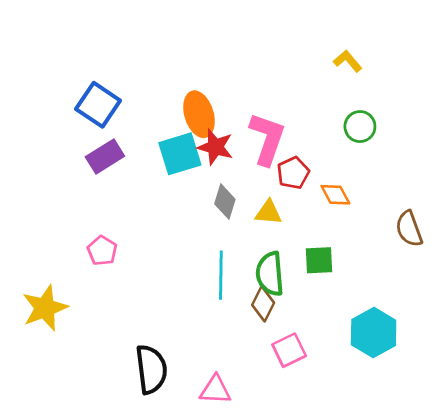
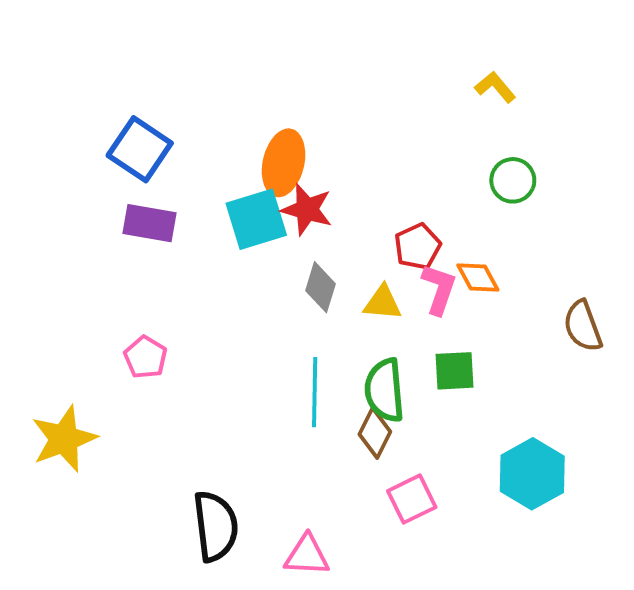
orange ellipse: (199, 114) -> (284, 163), turned 30
pink L-shape: (267, 139) -> (439, 289), moved, size x0.7
purple rectangle: (105, 157) -> (149, 223), turned 42

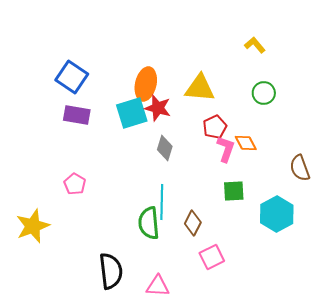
yellow triangle: (383, 303) -> (200, 88), moved, size x1.5
green semicircle: (385, 390) -> (149, 223), moved
cyan hexagon: (532, 474) -> (277, 214), moved

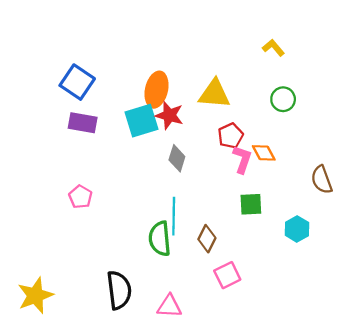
cyan hexagon: (277, 214) -> (297, 229), size x0.7
yellow star: (33, 226) -> (35, 295), moved

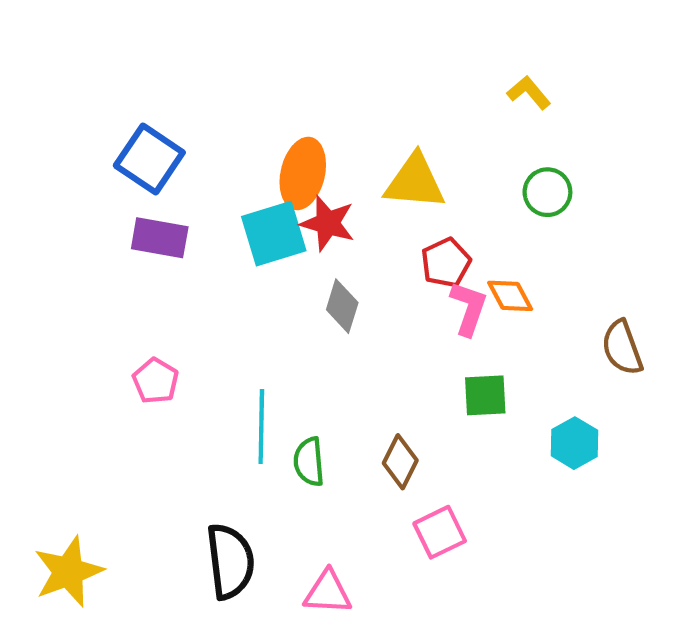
cyan line: (174, 216) -> (261, 426), moved
green semicircle: (160, 239) -> (309, 462), size x0.7

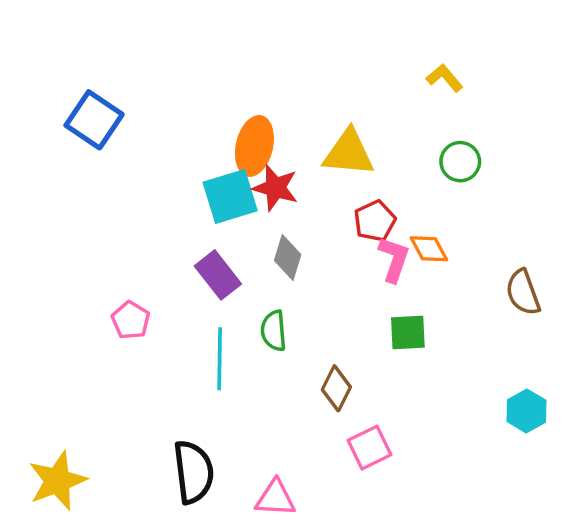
blue square: (149, 159) -> (94, 120), moved
purple rectangle: (160, 238) -> (218, 275), moved, turned 42
cyan hexagon: (574, 443) -> (526, 411), moved
green semicircle: (309, 462) -> (274, 331), moved

